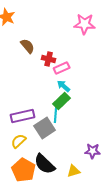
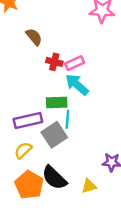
red cross: (49, 59) -> (54, 62), moved
cyan arrow: (64, 86) -> (77, 85), size x1.5
green rectangle: (62, 101) -> (57, 103), moved, turned 42

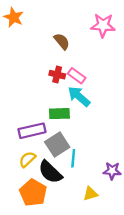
brown semicircle: (34, 37) -> (62, 41), moved
pink rectangle: (75, 63) -> (77, 76), turned 60
cyan line: (67, 119) -> (73, 158), moved
black semicircle: (54, 178) -> (50, 172), moved

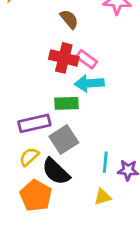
red cross: (57, 75) -> (64, 58), size x1.5
cyan arrow: (79, 96) -> (89, 83), turned -45
cyan line: (73, 158) -> (105, 162), moved

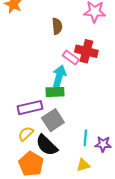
brown semicircle: (69, 19) -> (57, 26), turned 35
red cross: (64, 58) -> (86, 51), moved
cyan arrow: (89, 83) -> (59, 76), moved, turned 110

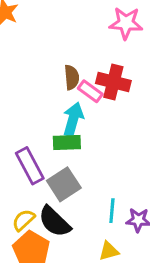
brown semicircle: (57, 26) -> (72, 77), moved
purple rectangle: (30, 108) -> (30, 166), turned 75
yellow semicircle: (26, 134) -> (24, 220), moved

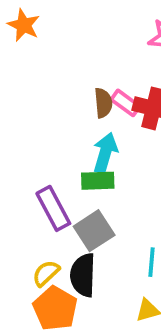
pink rectangle: (90, 91) -> (126, 103), moved
black semicircle: (55, 222) -> (83, 275), turned 48

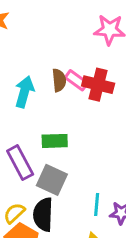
cyan arrow: (105, 153) -> (24, 92), moved
gray square: (94, 231) -> (52, 180), turned -32

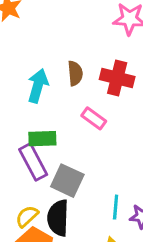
pink rectangle: (76, 80) -> (94, 118), moved
green rectangle: (55, 141) -> (42, 139), moved

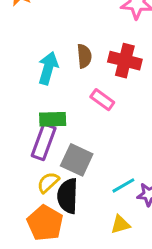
purple rectangle: (33, 162) -> (44, 142), turned 48
cyan line: (116, 207) -> (123, 185), turned 55
yellow semicircle: (27, 216) -> (48, 182), moved

